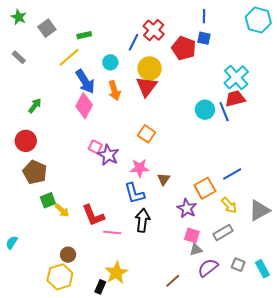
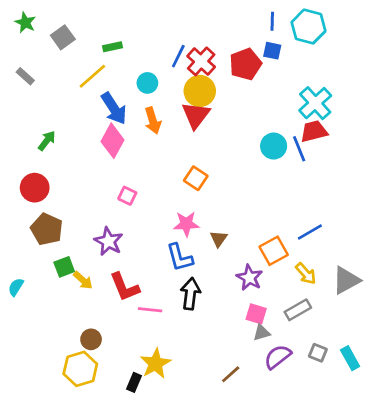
cyan hexagon: (258, 20) -> (309, 27), moved
red cross: (154, 30) -> (201, 61), moved
red pentagon: (184, 48) -> (245, 64), turned 30
purple star: (108, 155) -> (108, 241), moved
cyan semicircle: (12, 243) -> (16, 287), moved

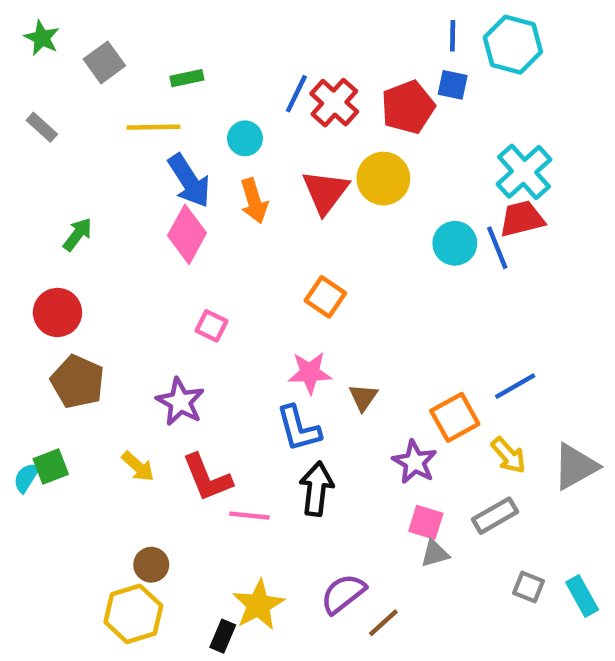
yellow line: (92, 76) -> (153, 127), turned 40
yellow circle: (200, 91) -> (383, 179), moved
green square: (64, 267) -> (51, 466), moved
purple semicircle: (278, 357) -> (343, 594), moved

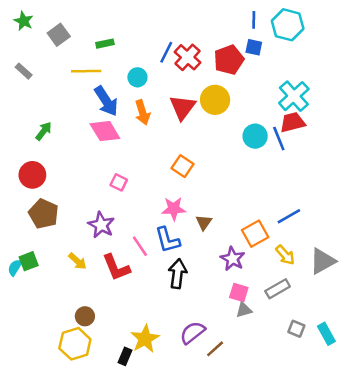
pink diamond: (187, 234) -> (105, 131), turned -60
pink line: (249, 516) -> (140, 246), moved, turned 50

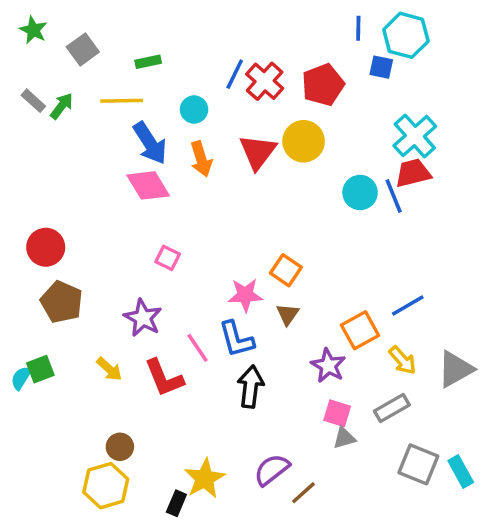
blue square: (254, 47) -> (381, 67), moved
green arrow: (44, 131) -> (62, 106), moved
orange square: (183, 166) -> (286, 270), moved
gray square: (296, 329) -> (418, 464), size x1.6

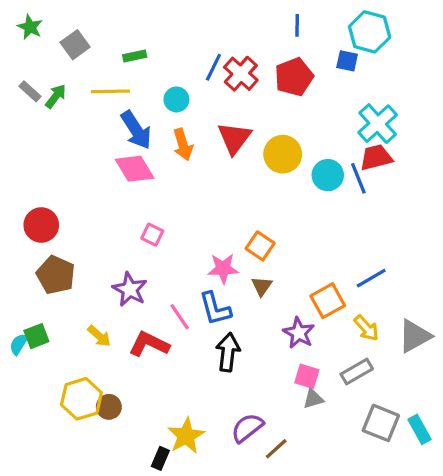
blue line: (358, 28) -> (297, 25), moved
yellow circle: (304, 141) -> (283, 154), moved
red L-shape: (164, 378) -> (149, 344), turned 138
yellow hexagon: (106, 486) -> (81, 399), moved

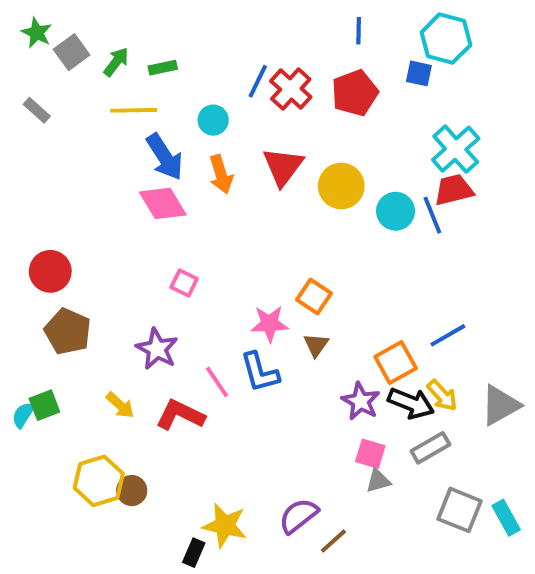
gray square: (75, 45) -> (72, 52), moved
green arrow: (56, 96) -> (116, 62), moved
black arrow: (228, 352) -> (411, 403), moved, turned 105
yellow star: (186, 436) -> (225, 525), turned -30

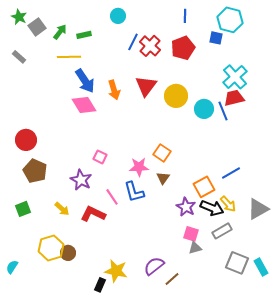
cyan circle: (213, 120) -> (118, 16), moved
pink square: (184, 283) -> (100, 157), moved
cyan semicircle: (23, 415) -> (12, 267), moved

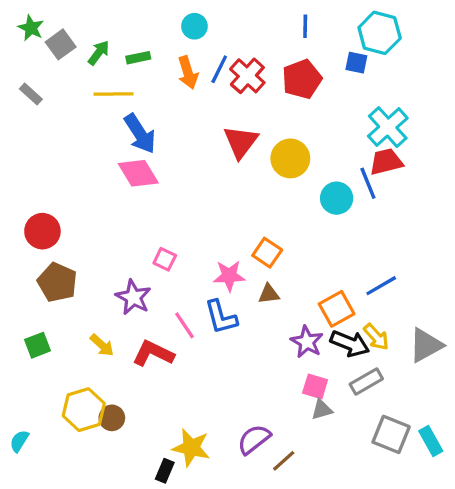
orange arrow: (114, 90) -> (188, 73), moved
cyan circle: (204, 109) -> (337, 198), moved
brown triangle: (163, 178) -> (269, 294), turned 48

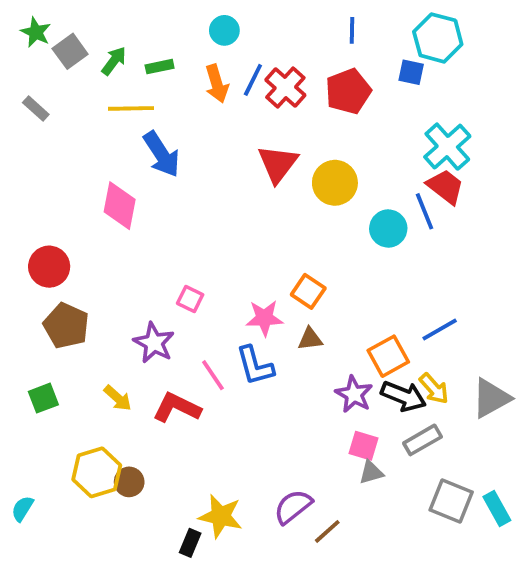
red trapezoid: (386, 162) -> (445, 187), turned 52
pink diamond: (138, 173) -> (120, 206), moved, turned 42

